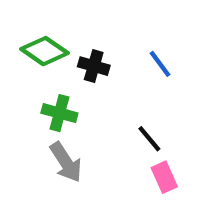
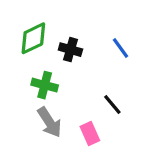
green diamond: (45, 51) -> (33, 38), turned -60
pink rectangle: (164, 177) -> (90, 134), moved

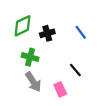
black cross: (70, 50) -> (47, 33), turned -32

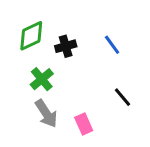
green cross: (30, 57) -> (42, 79), turned 35
black line: (75, 70) -> (123, 97), moved

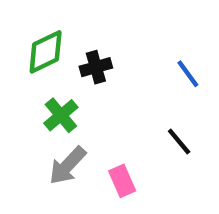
blue line: (112, 45) -> (188, 74), moved
gray arrow: (46, 114) -> (67, 166), turned 76

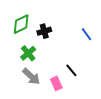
black line: (179, 141) -> (71, 70), moved
gray arrow: (67, 166) -> (31, 76), turned -90

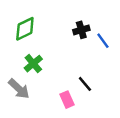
black cross: (44, 31) -> (81, 30), moved
gray arrow: (31, 76) -> (19, 89), moved

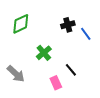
green cross: (33, 64) -> (44, 53), moved

